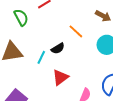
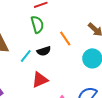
green semicircle: (21, 17) -> (37, 24), moved

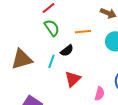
orange line: (65, 39) -> (83, 32), turned -42

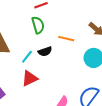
red triangle: (73, 79) -> (30, 78), moved

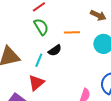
red triangle: (30, 78) -> (36, 83), moved

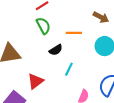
cyan line: (39, 60) -> (69, 69), moved

